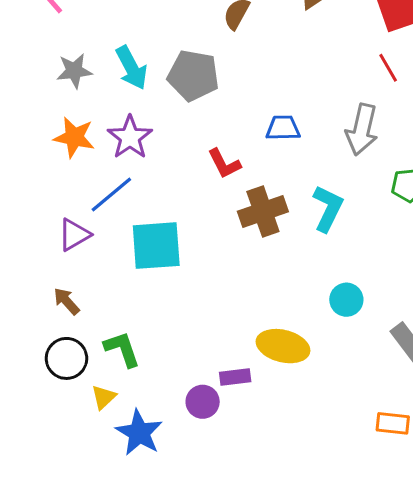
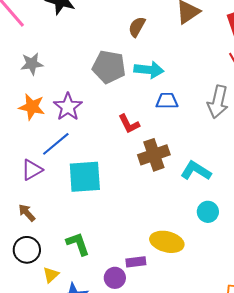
cyan arrow: (131, 68) -> (149, 70), moved, turned -56
cyan L-shape: (328, 208) -> (196, 171), moved, turned -84
green L-shape: (122, 349) -> (78, 244), moved

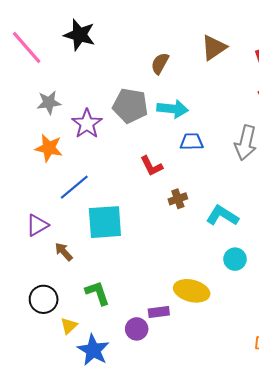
purple star: (68, 107) -> (87, 124), moved
brown cross: (154, 155) -> (178, 199), size x0.6
purple triangle: (32, 170) -> (37, 225), moved
brown arrow: (27, 213) -> (64, 252), moved

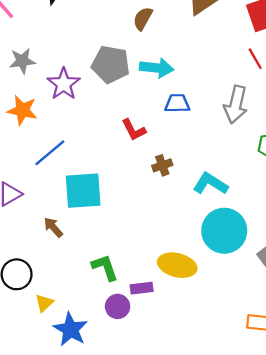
brown arrow: (64, 252) -> (53, 227), moved
cyan circle: (235, 259) -> (224, 231), size x1.8
green L-shape: (97, 293) -> (105, 267), moved

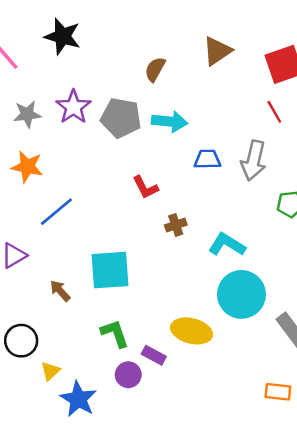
purple star: (64, 84) -> (73, 107), moved
blue trapezoid: (177, 103) -> (207, 159), moved
cyan square: (83, 191) -> (110, 270), moved
purple rectangle: (142, 288) -> (154, 355), turned 35

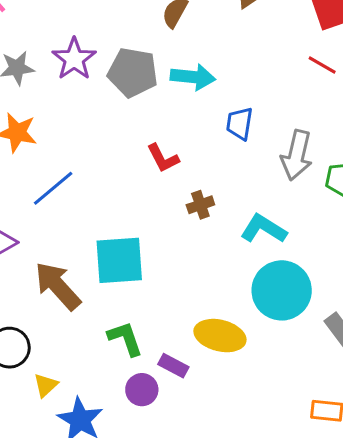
red line: (274, 112) -> (322, 65), turned -30
blue trapezoid: (207, 159) -> (240, 124), turned -80
gray arrow: (254, 161) -> (297, 155), moved
brown arrow: (60, 291) -> (58, 286), size x1.8

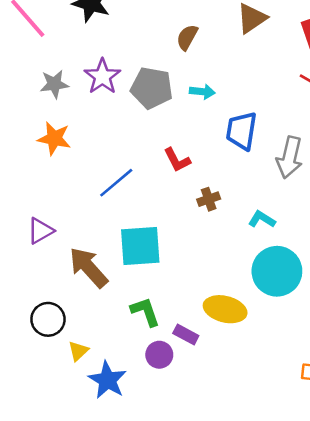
cyan arrow: (193, 77) -> (202, 92), size x0.7
blue trapezoid: (240, 124) -> (242, 131), size x1.4
blue line: (53, 188) -> (116, 183), moved
cyan L-shape: (264, 229) -> (262, 219), size x0.7

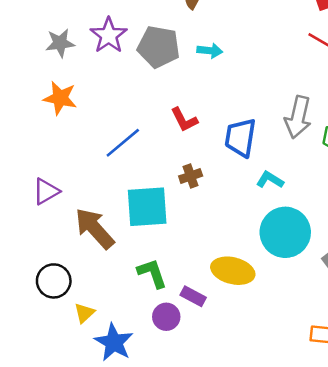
blue trapezoid: (242, 131) -> (240, 138), moved
brown cross: (209, 199) -> (191, 176), moved

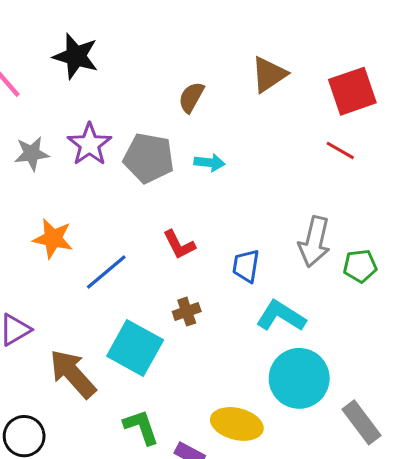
orange star: (60, 98) -> (53, 239), moved
blue trapezoid: (240, 138) -> (246, 266), size x0.7
cyan L-shape: (270, 180) -> (281, 316), size x1.5
cyan square: (147, 207) -> (135, 348), turned 33

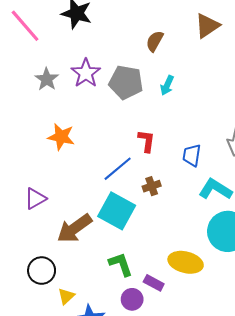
gray star: (32, 153) -> (47, 79), turned -30
cyan arrow: (209, 163) -> (167, 85), turned 108
red L-shape: (179, 245) -> (146, 141), turned -145
blue line: (106, 272) -> (118, 169), moved
brown arrow: (73, 374) -> (74, 228), turned -84

